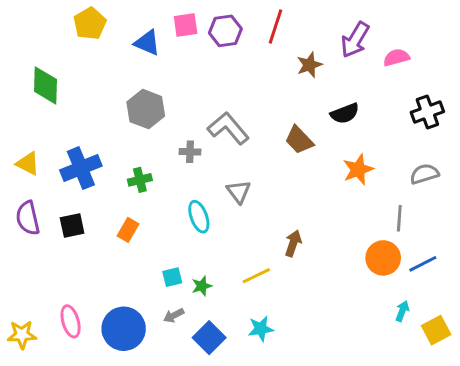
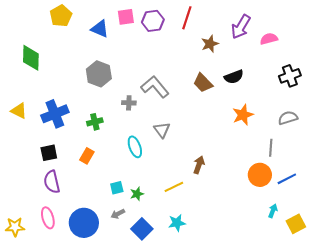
brown trapezoid: (299, 140) -> (203, 83), moved
purple semicircle: (28, 218) -> (52, 182), moved

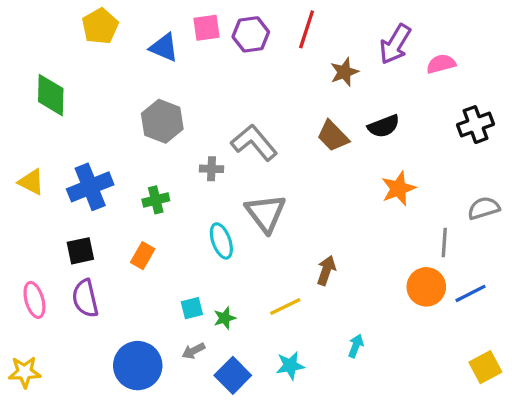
gray semicircle: (288, 118) -> (484, 208), moved
gray triangle: (162, 130) -> (266, 213), size x1.5
cyan arrow: (273, 211) -> (356, 346), moved
pink ellipse: (48, 218) -> (34, 300), moved

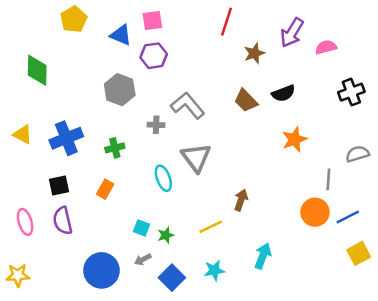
purple hexagon: (251, 34) -> (154, 56), moved
cyan square: (192, 308) -> (142, 228), turned 35
cyan arrow: (356, 346) -> (263, 256), size x1.5
yellow square: (485, 367) -> (359, 253), moved

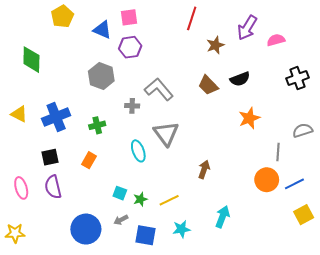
yellow line: (211, 227) -> (169, 200), moved
blue square: (172, 278) -> (145, 235), turned -35

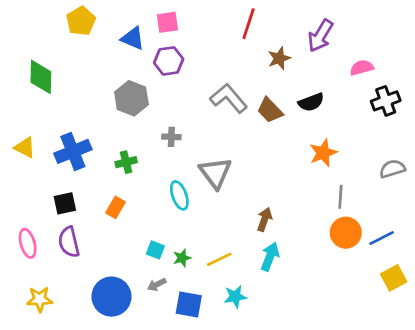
pink semicircle: (276, 40) -> (362, 68), moved
gray L-shape: (159, 89) -> (229, 98), moved
gray line: (278, 152) -> (340, 197), moved
cyan arrow: (223, 217) -> (270, 257), moved
yellow star: (15, 233) -> (40, 299), moved

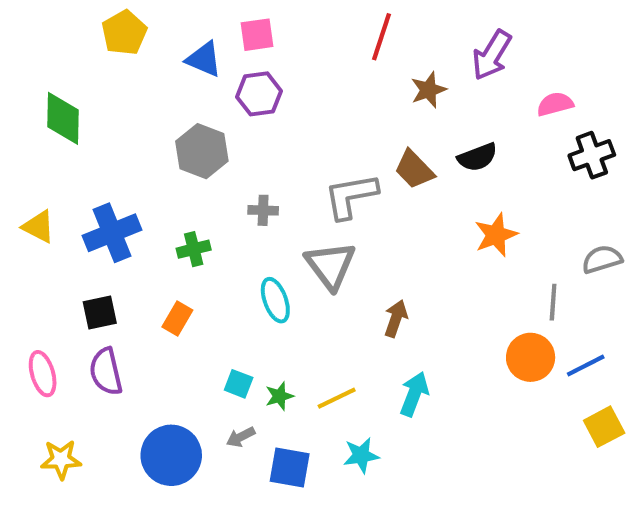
gray L-shape: (229, 98) -> (351, 196), moved, turned -60
gray line: (340, 197) -> (553, 302), moved
brown arrow: (265, 219) -> (396, 319), moved

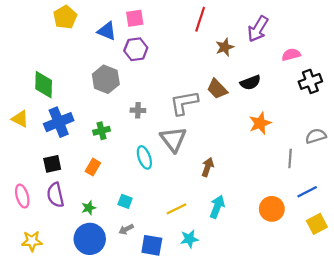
green diamond: (63, 118) -> (44, 85), moved
orange circle: (531, 357) -> (272, 209), moved
green star: (279, 396) -> (89, 208), moved

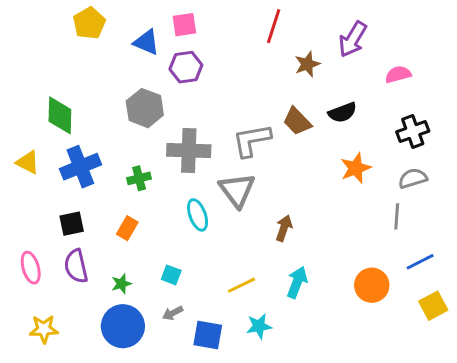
black cross: (310, 81) -> (413, 131), moved
gray cross: (138, 110) -> (189, 151), size x2.0
gray semicircle: (316, 136) -> (413, 178), moved

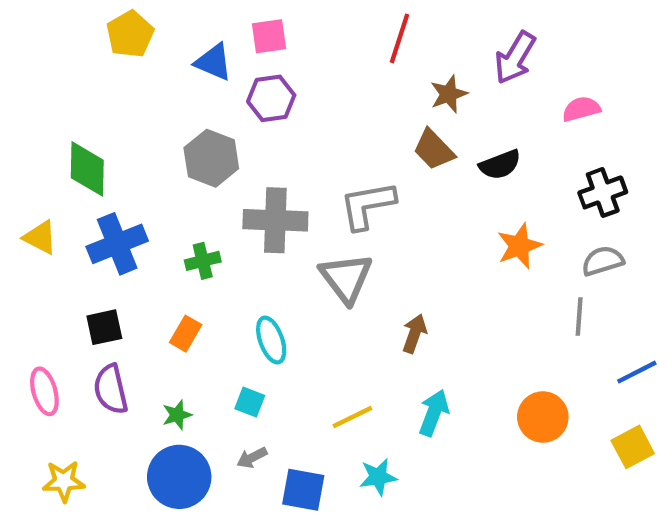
brown trapezoid: (297, 121) -> (434, 150), moved
cyan ellipse: (198, 215) -> (271, 340), moved
blue line: (420, 262) -> (637, 372), moved

